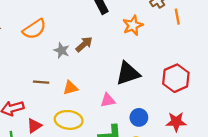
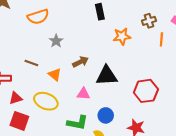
brown arrow: (84, 44) -> (81, 62), moved
orange triangle: (70, 88) -> (55, 75), turned 40

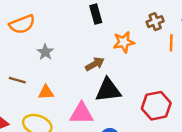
brown arrow: (81, 62) -> (95, 64), moved
orange triangle: (55, 75) -> (46, 92), turned -40
pink triangle: (83, 94) -> (82, 113), size x1.5

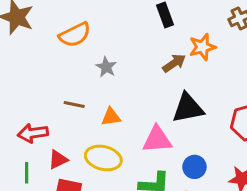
brown arrow: (95, 64) -> (174, 63), moved

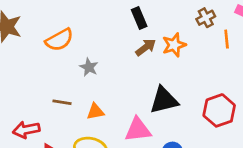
brown arrow: (174, 63) -> (146, 47), moved

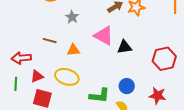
black triangle: (164, 100) -> (124, 47), size x0.7
pink triangle: (138, 130) -> (104, 36), moved, turned 30

